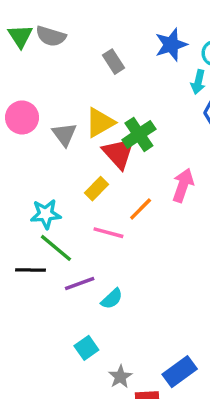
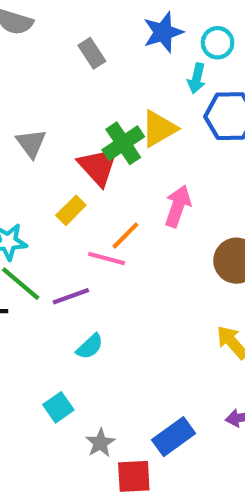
yellow triangle: (100, 123) -> (159, 129), moved
pink line: (108, 233) -> (107, 259), moved
purple line: (80, 284) -> (71, 296), moved

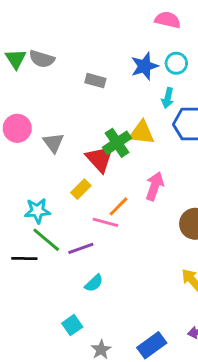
cyan circle: (218, 43) -> (176, 63), moved
gray rectangle: (92, 53) -> (95, 81), turned -42
yellow triangle: (159, 129) -> (142, 133), turned 36

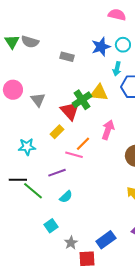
green line: (46, 240) -> (33, 191), moved

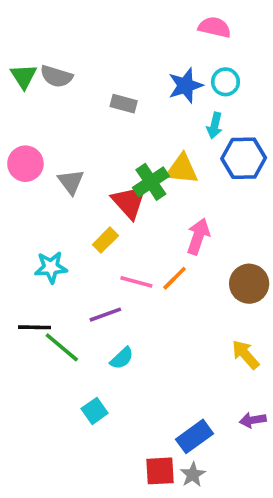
orange line: (83, 144) -> (175, 278), moved
gray star: (71, 243) -> (193, 475), moved

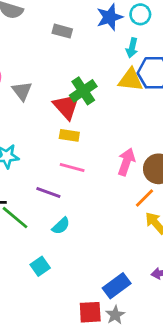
yellow triangle: (182, 169) -> (131, 80), moved
pink arrow: (198, 236) -> (126, 162), moved
yellow rectangle: (105, 240) -> (69, 135), moved, turned 54
orange line: (175, 278) -> (144, 198), moved
purple line: (105, 315) -> (48, 192), turned 40

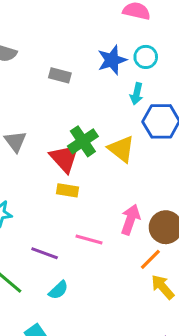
yellow triangle: (131, 80) -> (121, 149), moved, turned 32
pink line: (72, 167) -> (89, 239), moved

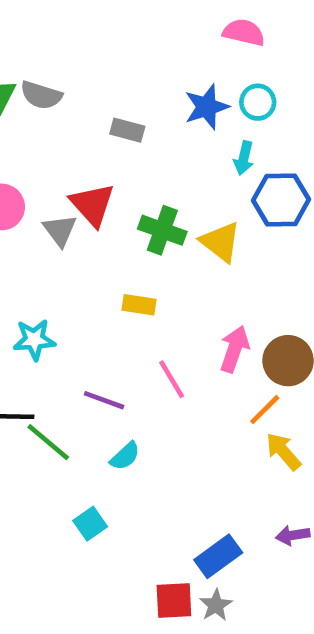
green cross: (83, 141) -> (162, 230), turned -36
red triangle: (64, 158) -> (92, 205), moved
pink line: (89, 239) -> (172, 379), turned 44

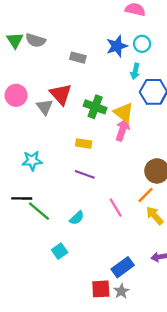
pink arrow: (234, 349) -> (123, 130), moved
pink line: (172, 379) -> (116, 208), moved
purple line: (104, 400) -> (85, 174), moved

